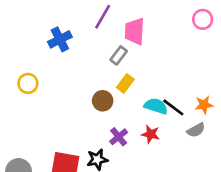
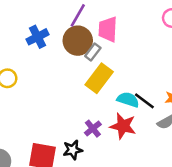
yellow rectangle: (125, 83) -> (99, 78), size x1.6
brown circle: (103, 101) -> (78, 41), moved, size x1.5
red star: (151, 134) -> (123, 126), size x1.5

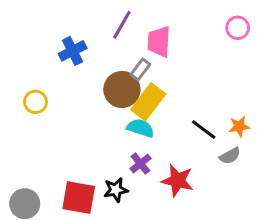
brown circle: (78, 41) -> (122, 89), moved
cyan semicircle: (128, 100) -> (140, 128), moved
red star: (123, 126) -> (177, 181), moved

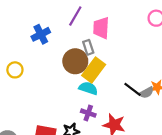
gray rectangle: (140, 69) -> (88, 47), turned -56
gray semicircle: (230, 156) -> (146, 93), moved
purple cross: (140, 164) -> (88, 113), turned -32

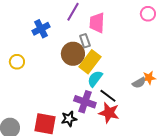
cyan semicircle: (88, 88) -> (95, 79), moved, turned -72
black line: (132, 89) -> (108, 96), moved
purple cross: (88, 113) -> (85, 102), size x1.5

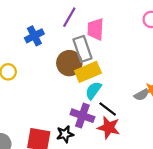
gray rectangle: (85, 41) -> (82, 49), size x1.6
yellow rectangle: (90, 62) -> (88, 72), turned 30

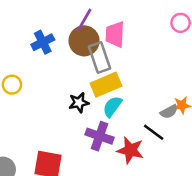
brown circle: (69, 63) -> (84, 41), moved
black line: (108, 109) -> (154, 132), moved
black star: (65, 134) -> (79, 103), moved

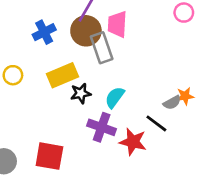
yellow rectangle: (106, 85) -> (62, 75), moved

